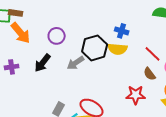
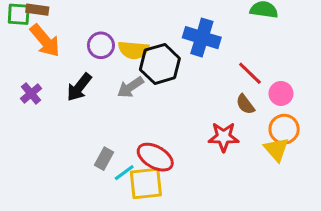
blue cross: (122, 31) -> (202, 38), size x1.6
yellow semicircle: (118, 49) -> (134, 50), moved
purple cross: (12, 67) -> (31, 93), turned -32

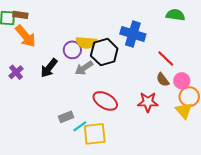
purple circle: (101, 45) -> (72, 50), moved
pink circle: (281, 93) -> (182, 81), moved
red ellipse: (155, 157) -> (105, 101), moved
gray rectangle: (104, 159) -> (66, 117), turned 40

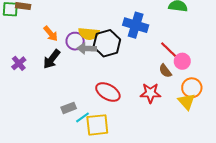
orange arrow: (26, 36) -> (51, 34), moved, size x0.7
gray arrow: (84, 68) -> (87, 48), moved, turned 36
pink circle: (182, 81) -> (182, 61), moved

